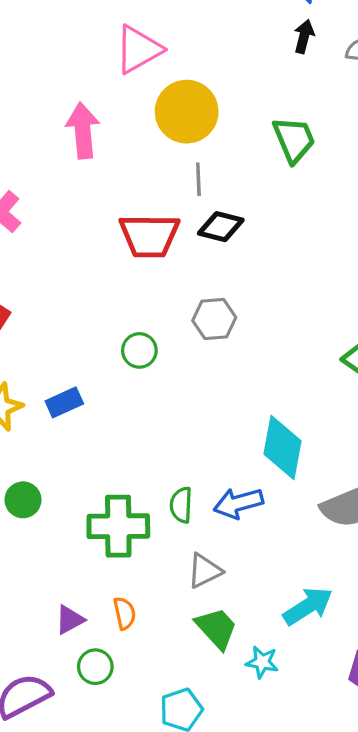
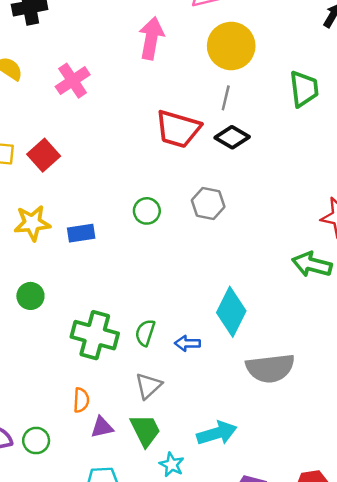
blue arrow: (238, 503) -> (187, 343), size x0.7
gray triangle: (204, 571) -> (149, 386), turned -32
purple triangle: (70, 620) -> (102, 427), moved
green circle: (95, 667) -> (36, 441), moved

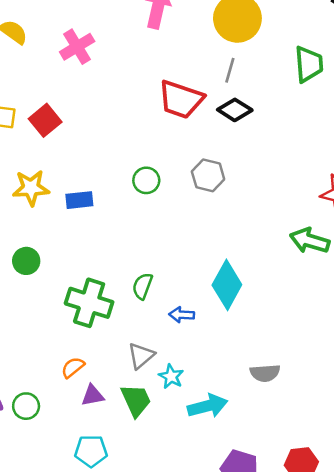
green semicircle: (145, 333) -> (142, 286), moved
gray semicircle: (270, 368) -> (265, 373), moved, size x0.6
orange semicircle: (81, 400) -> (73, 367), turned -135
cyan star: (172, 465) -> (171, 376), moved

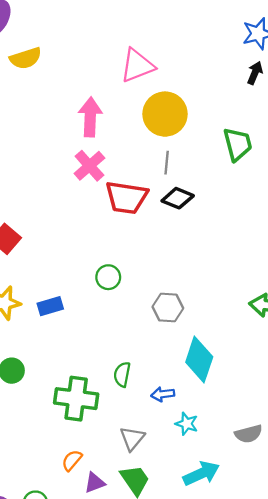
pink cross: (77, 47) -> (89, 166), moved
gray hexagon: (208, 175) -> (168, 308), moved
cyan star: (171, 376) -> (187, 424), moved

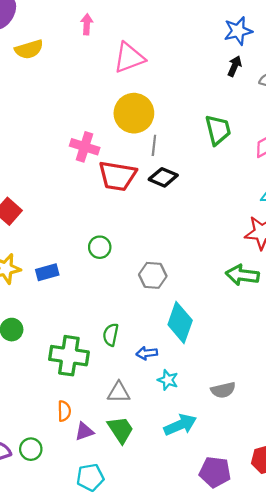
yellow circle: (165, 114) -> (134, 113), moved
pink arrow: (90, 117) -> (87, 24), moved, size x0.6
pink cross: (89, 166) -> (85, 147), turned -32
gray triangle: (132, 438) -> (119, 392), turned 50
orange semicircle: (72, 460) -> (64, 411), turned 138

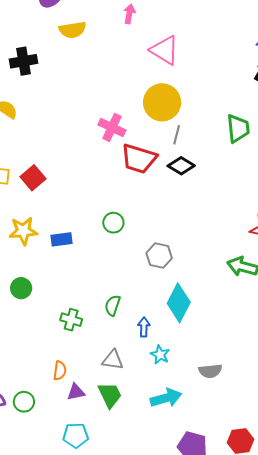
pink triangle: (129, 58) -> (165, 50), turned 44
blue arrow: (147, 353) -> (144, 327), turned 90
green cross: (69, 356) -> (71, 320), size x0.6

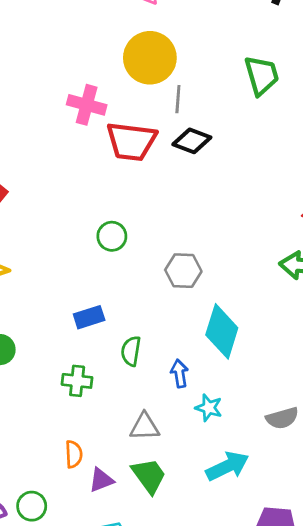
blue rectangle: (61, 239) -> (89, 317), moved

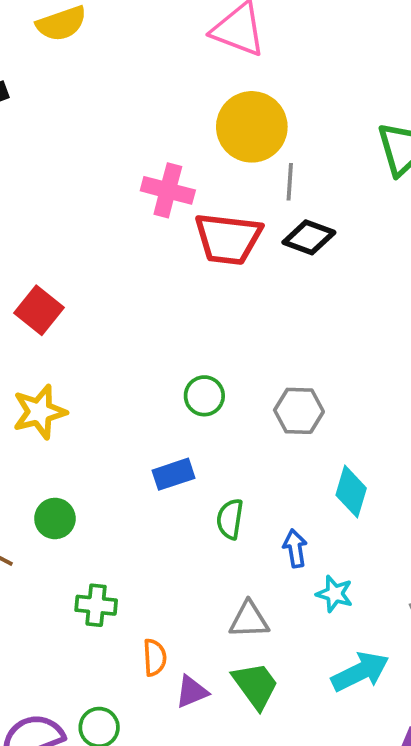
green circle: (112, 236) -> (204, 396), moved
cyan diamond: (222, 331) -> (351, 492), size x0.7
green cross: (77, 381) -> (96, 605), moved

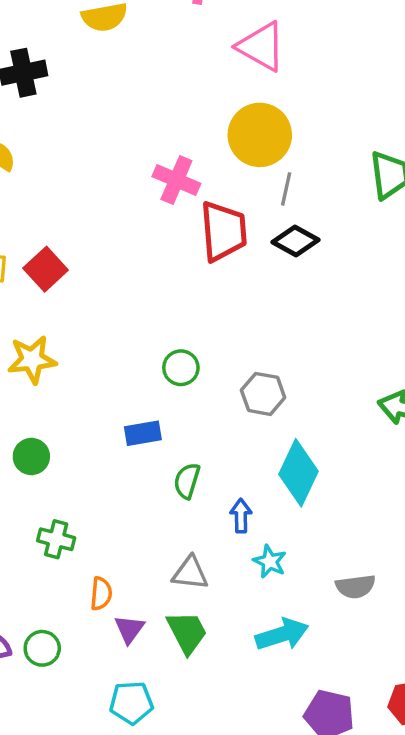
red trapezoid: (228, 239) -> (223, 231), turned -110
cyan diamond: (351, 492) -> (298, 473), size x1.4
purple triangle: (192, 692) -> (129, 629), turned -40

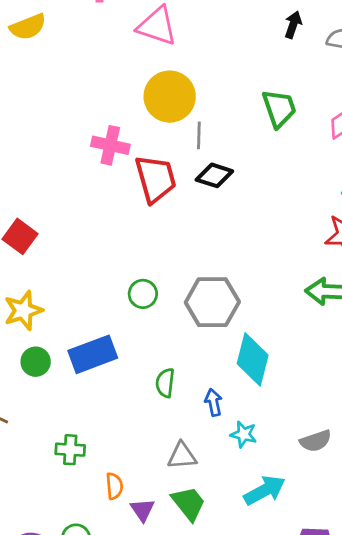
gray hexagon: (263, 394) -> (212, 302), size x1.5
blue rectangle: (143, 433) -> (93, 354), moved, size x1.6
green circle: (31, 456) -> (36, 362), moved

